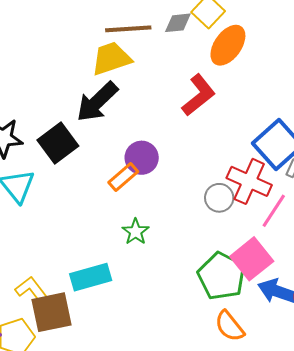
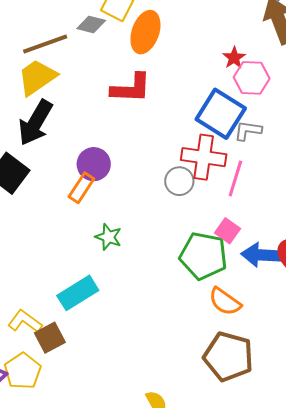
gray diamond: (178, 23) -> (91, 24), turned 36
red L-shape: (198, 95) -> (131, 88), turned 57
pink square: (252, 259) -> (228, 231), size x0.6
brown square: (51, 312) -> (50, 338), size x0.7

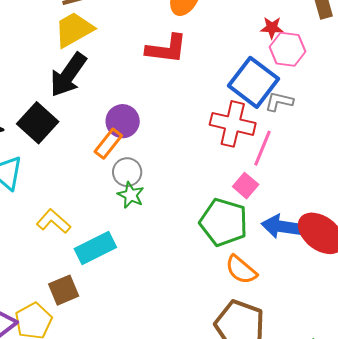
red star: (234, 58) -> (272, 28), turned 30
gray circle: (179, 181) -> (127, 172), moved
pink square: (228, 231) -> (246, 186), moved
yellow L-shape: (25, 321) -> (54, 221), moved

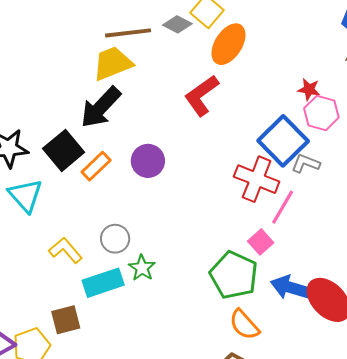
red L-shape: (166, 49) -> (202, 95), turned 129
orange rectangle: (108, 144) -> (96, 166), moved
gray circle: (127, 172) -> (115, 239), moved
green star: (131, 195) -> (142, 268), moved

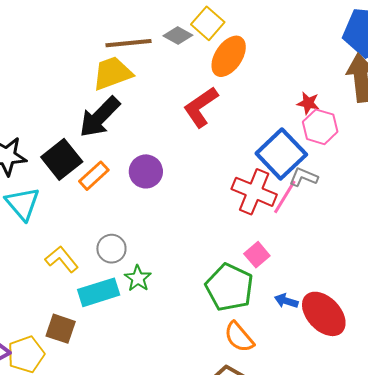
pink line: (283, 207) -> (285, 197), moved
blue arrow: (291, 288) -> (286, 301), size x0.6
brown square: (66, 320) -> (61, 329), turned 32

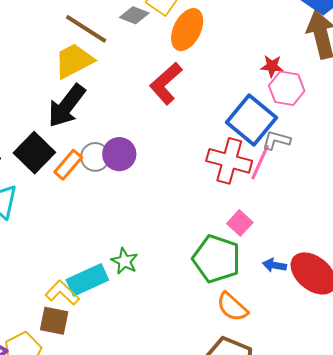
brown line: (128, 43) -> (86, 29), turned 45
gray circle: (111, 249) -> (95, 157), moved
yellow L-shape: (62, 259) -> (62, 293), moved

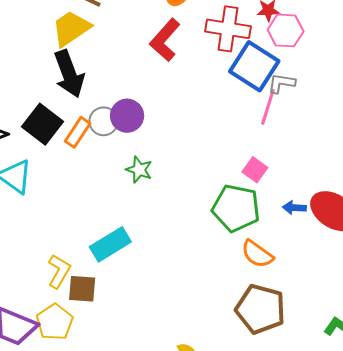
black arrow: (67, 106) -> (69, 74), turned -51
red cross: (229, 161) -> (228, 29), moved
green star: (125, 261) -> (139, 170), moved
yellow L-shape: (62, 293) -> (59, 271), moved, turned 84

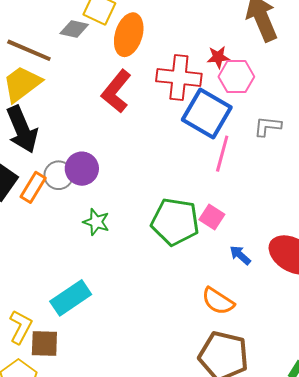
gray L-shape: (281, 83) -> (268, 126), moved
green pentagon: (236, 208) -> (175, 222), moved
blue arrow: (294, 208) -> (240, 255), moved, turned 40

